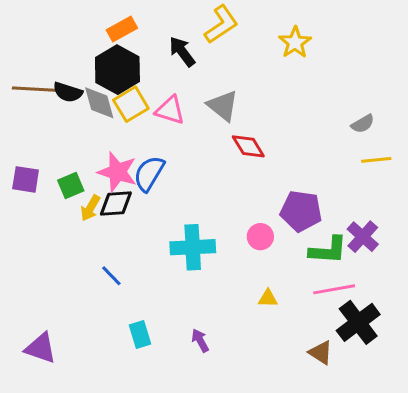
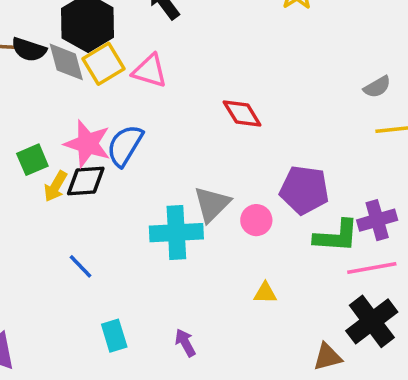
gray triangle: (223, 106) -> (212, 204), moved, turned 36
purple cross: (363, 237) -> (377, 220), turned 32
pink line: (334, 289) -> (372, 268), moved
brown triangle: (321, 353) -> (327, 357), turned -48

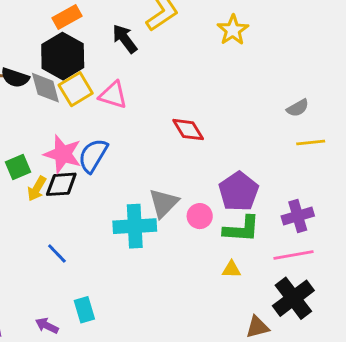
purple pentagon: (304, 190) -> (239, 192), turned 30
green L-shape: (336, 236) -> (241, 229), moved
yellow triangle: (265, 293) -> (231, 269), moved
purple arrow: (185, 343) -> (47, 326), moved, turned -35

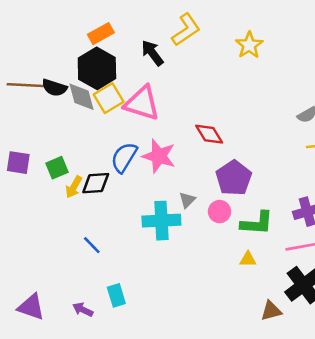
pink triangle: (113, 95) -> (142, 103), size x1.4
pink star: (63, 154) -> (159, 156), moved
purple pentagon: (239, 192) -> (234, 178), moved
gray triangle: (164, 203) -> (187, 200), size x0.6

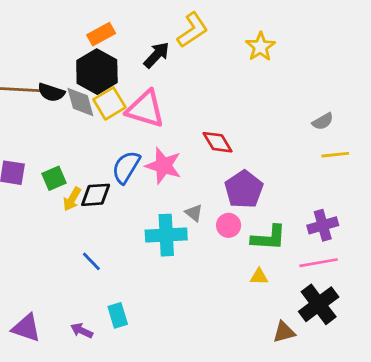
black arrow: (152, 53) -> (157, 55), turned 80
gray triangle: (187, 200) -> (194, 213), turned -36

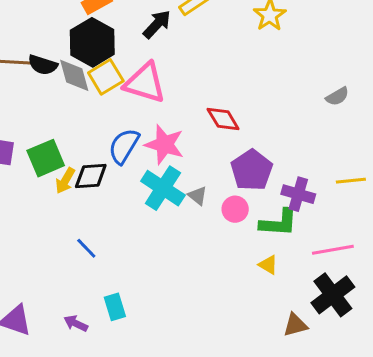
yellow line: (335, 155) -> (351, 181), moved
green square: (54, 178) -> (46, 158), size x1.4
purple cross: (323, 225) -> (298, 194), moved, turned 32
cyan cross: (166, 235) -> (163, 188), moved, turned 36
yellow triangle: (259, 277) -> (268, 265), turned 30

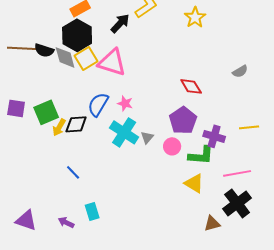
red diamond: (223, 119) -> (191, 86), moved
pink star: (164, 145) -> (125, 103), size x0.6
gray triangle: (198, 196) -> (147, 137), turned 32
yellow triangle: (268, 265) -> (194, 183), size x1.5

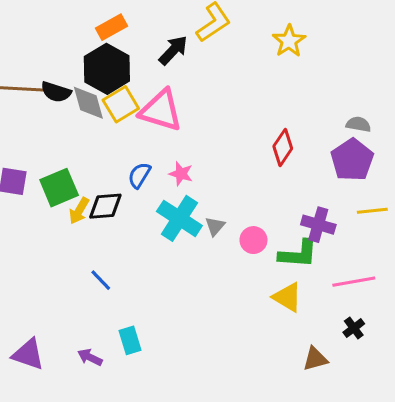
gray semicircle: (240, 71) -> (358, 124), turned -140
red diamond: (191, 86) -> (283, 147), turned 65
blue semicircle: (98, 104) -> (139, 175), size x0.7
purple pentagon: (183, 120) -> (352, 160), moved
black cross: (237, 203) -> (354, 328), size x0.5

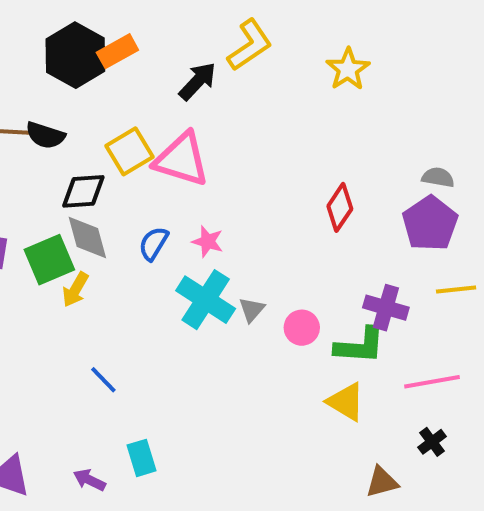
black hexagon: (107, 69) -> (75, 55), moved
gray diamond: (88, 103) -> (87, 237), moved
black diamond: (105, 206) -> (83, 191), moved

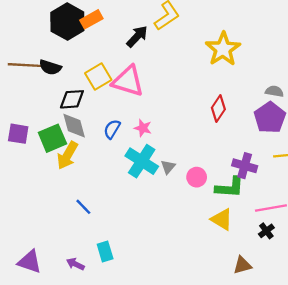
yellow star: (348, 69) -> (223, 49), moved, size x1.4
yellow arrow: (75, 290) -> (67, 155), size x1.4
black cross: (432, 442) -> (266, 231), moved

